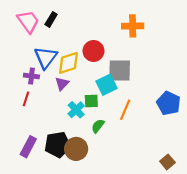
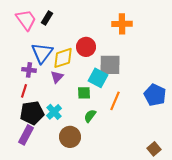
cyan square: (107, 85) -> (98, 78), turned -36
cyan cross: (76, 110) -> (54, 112), moved
black pentagon: (58, 145) -> (32, 113), moved

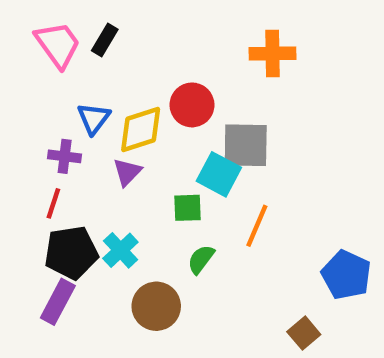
blue triangle: (42, 53) -> (94, 118), size x0.7
blue pentagon: (155, 95) -> (346, 275), moved
brown square: (154, 149) -> (304, 333), moved

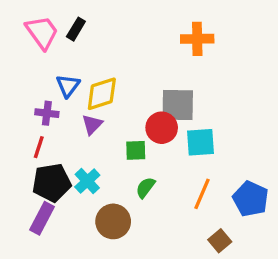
red circle: (192, 105) -> (162, 128), moved
cyan square: (219, 174) -> (200, 142), moved, turned -32
orange line: (257, 226) -> (202, 194), moved

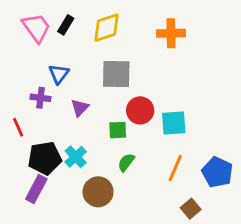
yellow diamond: (102, 94) -> (106, 28), moved
gray square: (178, 105) -> (116, 74), moved
red line: (39, 147) -> (18, 127), moved, turned -42

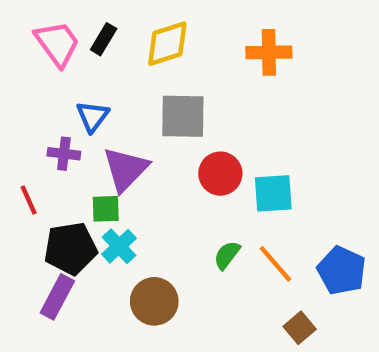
purple triangle: (80, 108) -> (126, 169), size x1.6
green square: (118, 130) -> (106, 209), moved
green semicircle: (126, 162) -> (227, 255), moved
orange line: (175, 168) -> (275, 264), turned -64

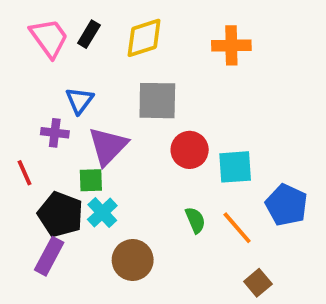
black pentagon: (71, 248) -> (60, 214), turned 30
green semicircle: (227, 255) -> (195, 220), turned 120
blue pentagon: (342, 271) -> (286, 205), moved

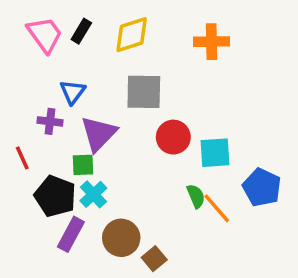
green semicircle: (195, 220) -> (196, 196), moved
purple rectangle: (49, 256) -> (71, 234), moved
brown square: (258, 283) -> (154, 259), moved

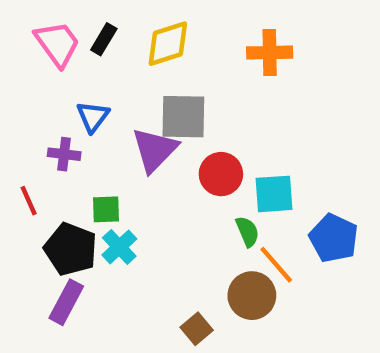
purple triangle: (99, 134) -> (155, 150), moved
green semicircle: (196, 196) -> (247, 232), moved
purple rectangle: (71, 234) -> (66, 302), moved
brown circle: (121, 238) -> (252, 296), moved

